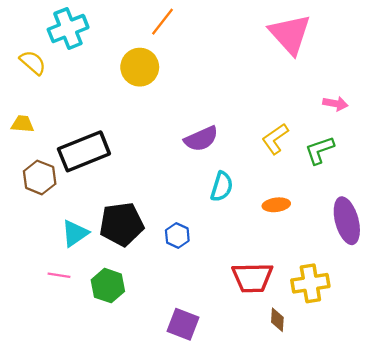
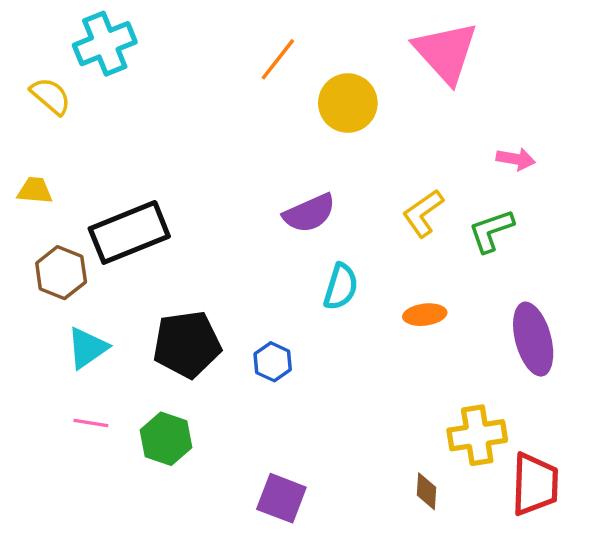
orange line: (162, 22) -> (278, 59), moved
yellow circle: (140, 67) -> (348, 103), moved
cyan triangle: (75, 233) -> (87, 348), moved
red trapezoid: (252, 278) -> (535, 484), moved, turned -87

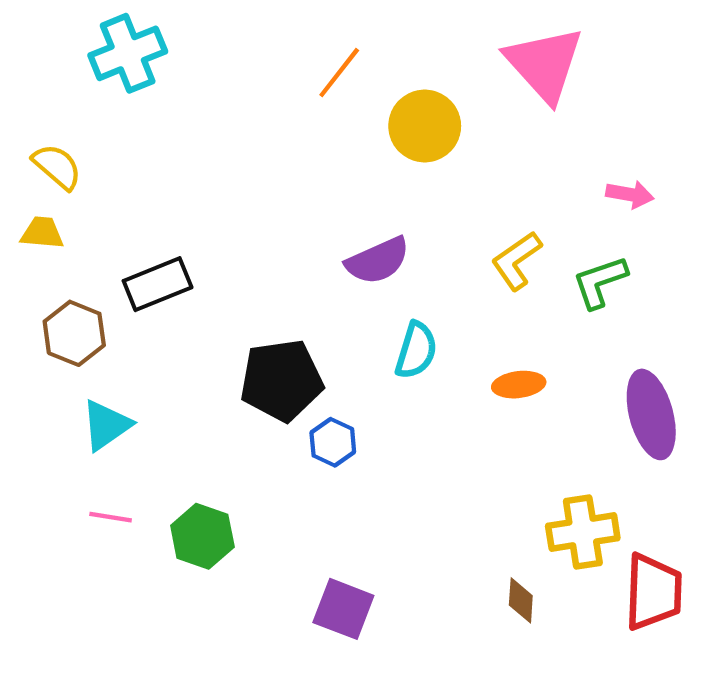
yellow semicircle: (51, 96) -> (57, 167), moved
black rectangle: (129, 232) -> (158, 284), size x0.7
black pentagon: (187, 344) -> (282, 380), moved

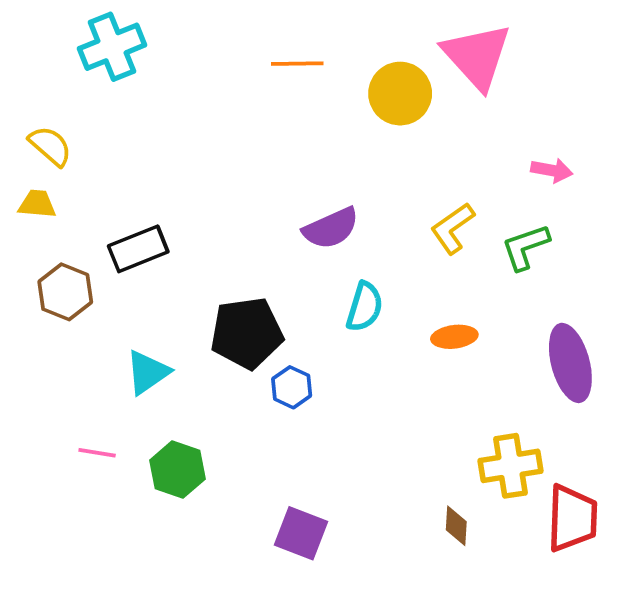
orange line: (339, 73) -> (297, 64), turned 51
yellow circle: (425, 126) -> (400, 94), moved
cyan triangle: (106, 425) -> (148, 372), moved

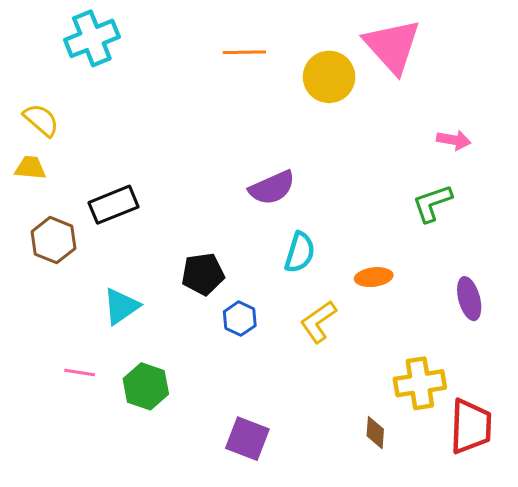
yellow L-shape: (453, 228) -> (318, 322), moved
black pentagon: (247, 333) -> (203, 274), size x0.7
purple ellipse: (570, 363) -> (469, 299), size x0.7

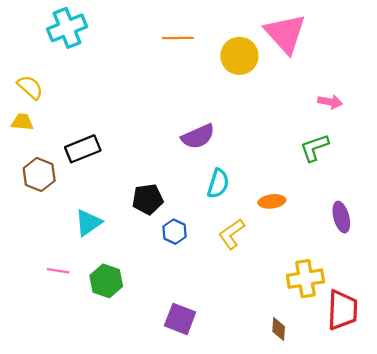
brown diamond: (375, 433) -> (279, 329), moved

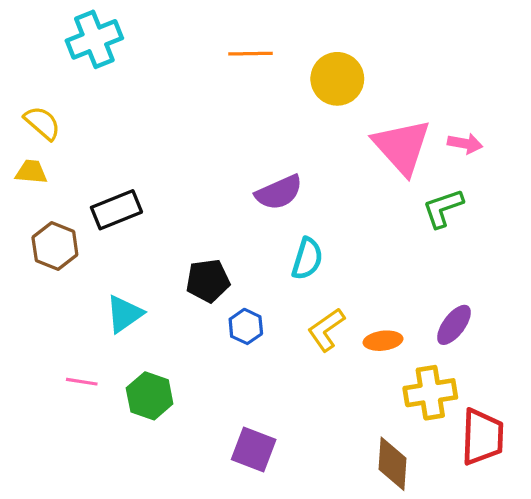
pink triangle: (285, 33) -> (402, 147), moved
orange ellipse: (272, 201) -> (383, 341), moved
purple ellipse: (341, 217) -> (454, 325), moved, turned 52
brown diamond: (279, 329) -> (392, 464), size x1.6

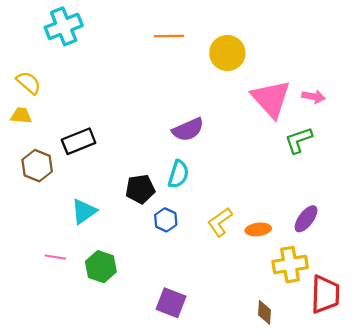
cyan semicircle: (307, 259) -> (178, 174), moved
brown diamond: (392, 464) -> (265, 312), size x0.7

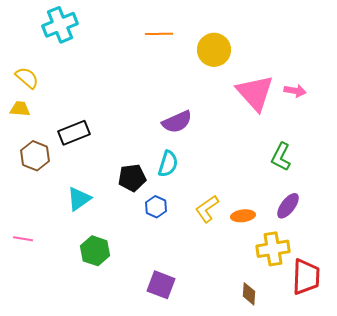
green L-shape: (299, 140) -> (281, 157), moved, turned -44
pink line: (55, 257) -> (23, 239), moved

